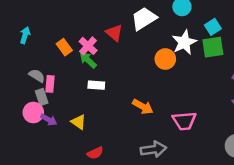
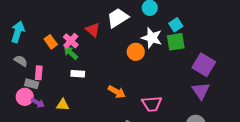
cyan arrow: (25, 35) -> (18, 32), size x1.5
white star: (184, 42) -> (152, 38), turned -30
gray semicircle: (37, 76) -> (21, 61), moved
gray rectangle: (42, 97) -> (32, 84), turned -56
yellow triangle: (78, 122) -> (63, 105), turned -32

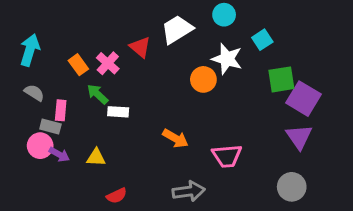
green square: (176, 42) -> (281, 79), moved
green arrow: (71, 53) -> (97, 94), moved

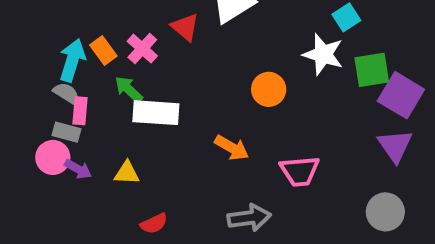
cyan arrow: (30, 50) -> (72, 60), moved
white star: (227, 59) -> (323, 54), moved
orange circle: (203, 79) -> (269, 89), moved
gray semicircle: (34, 93) -> (66, 93), moved
white rectangle: (118, 112) -> (156, 113), size x1.6

